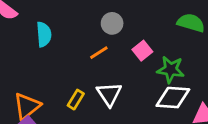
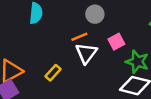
white triangle: (109, 94) -> (86, 53), moved

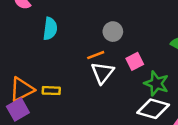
yellow rectangle: (53, 73) -> (51, 91), moved, turned 49

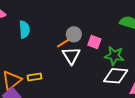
gray circle: (113, 32) -> (74, 34), moved
pink square: (135, 61) -> (94, 42), turned -32

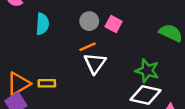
gray circle: (74, 34) -> (89, 21), moved
pink square: (94, 42) -> (114, 24), moved

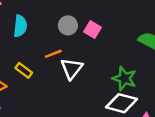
orange line: (87, 47) -> (53, 54), moved
yellow rectangle: (47, 83) -> (24, 70), moved, turned 35

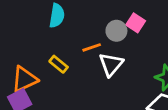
gray circle: (68, 25) -> (116, 31), moved

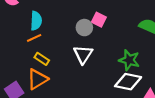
orange line: (92, 47) -> (34, 38), moved
orange triangle: (24, 79) -> (37, 79), moved

